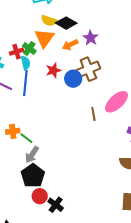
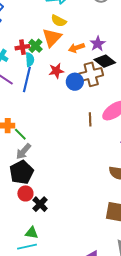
black diamond: (66, 23) -> (105, 61), moved

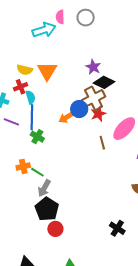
yellow semicircle: (59, 21) -> (25, 70), moved
green cross: (35, 46) -> (37, 137), moved
orange arrow: (76, 48) -> (66, 117), moved
red star: (56, 71) -> (98, 114), moved
black cross: (40, 204) -> (117, 228), moved

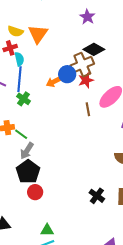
purple star: (93, 67) -> (87, 17), moved

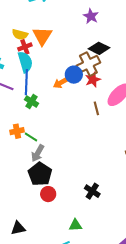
red cross: (10, 48) -> (25, 47), moved
cyan semicircle: (19, 59) -> (25, 62), size x1.5
black cross: (97, 196) -> (92, 191), moved
green triangle: (47, 230) -> (75, 225), moved

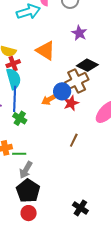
orange triangle: (42, 36) -> (46, 50), moved, turned -30
red star: (93, 80) -> (71, 103), moved
brown line: (96, 108) -> (74, 140), moved, turned 40
green line: (31, 137) -> (19, 154), turned -32
red circle: (48, 194) -> (29, 213), moved

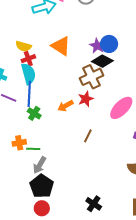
purple star: (79, 33) -> (97, 46), moved
blue circle: (62, 91) -> (109, 44), moved
orange arrow: (49, 99) -> (65, 106), moved

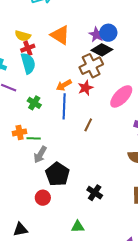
blue line: (29, 94) -> (64, 106), moved
orange arrow: (65, 106) -> (64, 85), moved
black pentagon: (42, 186) -> (57, 174), moved

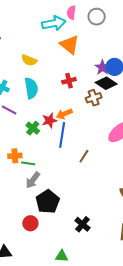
orange triangle: (60, 35) -> (70, 45), moved
red cross: (28, 48) -> (69, 81), moved
brown cross: (91, 66) -> (94, 98), size x0.7
red star: (86, 88) -> (49, 120), moved

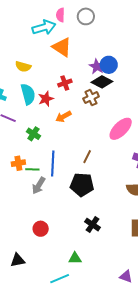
red star: (49, 120) -> (46, 99), moved
blue line: (62, 135) -> (53, 163), moved
black pentagon: (48, 202) -> (82, 185), moved, turned -30

